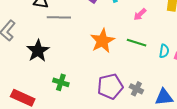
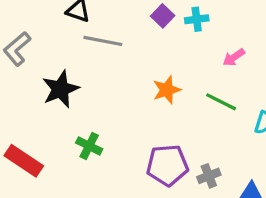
orange star: (102, 41) -> (167, 90), size x0.7
gray cross: (136, 89) -> (209, 176), turned 32

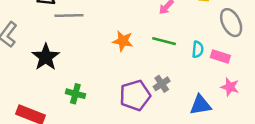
orange star: (167, 90) -> (123, 41), turned -30
gray cross: (209, 176) -> (162, 84), moved

